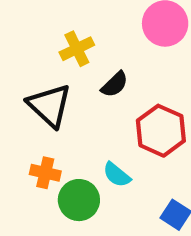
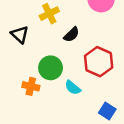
black triangle: (49, 105) -> (20, 35), moved, size x0.7
green circle: (79, 200) -> (51, 68), moved

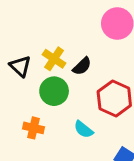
yellow cross: (49, 14) -> (54, 59), moved, turned -30
green circle: (51, 68) -> (54, 91), moved

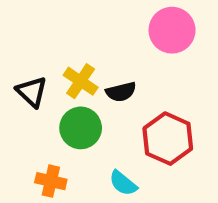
black semicircle: (82, 66) -> (121, 92), turned 30

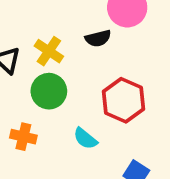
black semicircle: (121, 92) -> (98, 38), moved

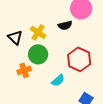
orange cross: (23, 137) -> (24, 70), moved, turned -32
cyan semicircle: (85, 138) -> (58, 80), turned -80

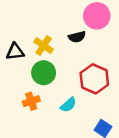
black triangle: (15, 37) -> (15, 52), turned -49
orange cross: (24, 70) -> (31, 101), moved

